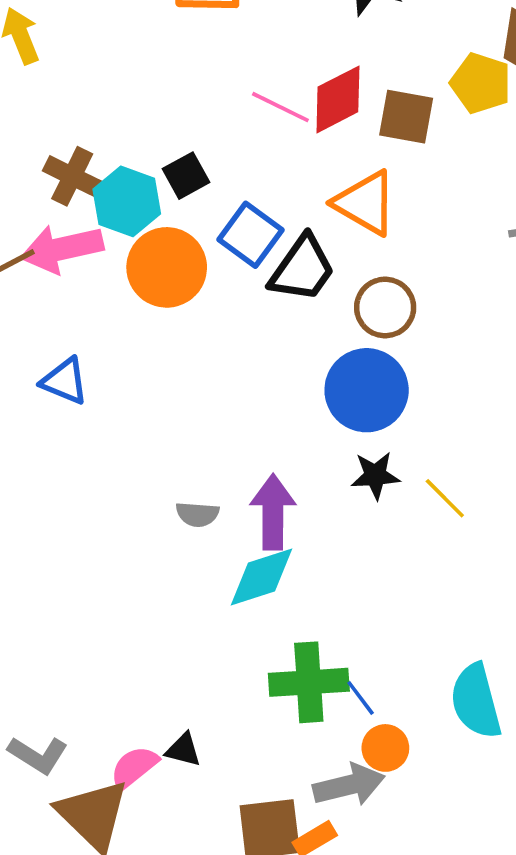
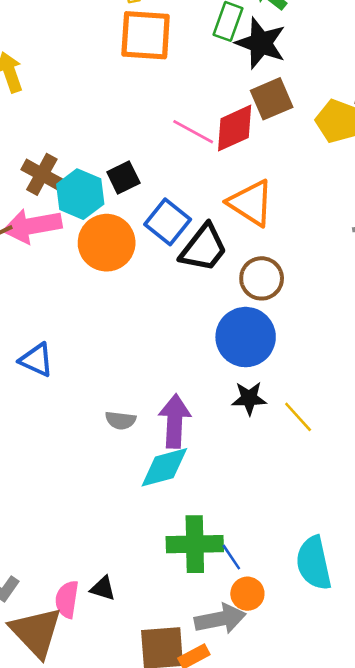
brown square: (406, 117) -> (272, 99), moved, turned -36
blue triangle: (65, 381) -> (36, 360), moved
pink semicircle: (134, 767) -> (67, 599), turned -45

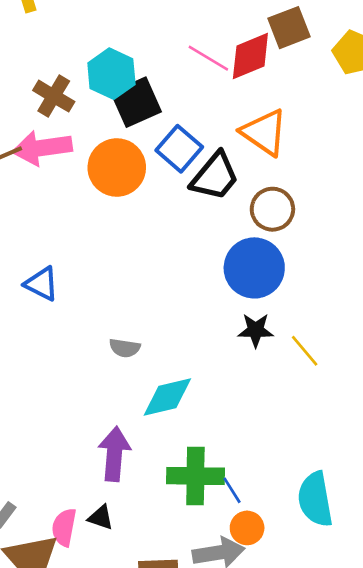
black square: (123, 178) -> (136, 102), size x1.5
cyan hexagon: (80, 194) -> (111, 74), moved
purple arrow: (175, 421) -> (114, 454), moved

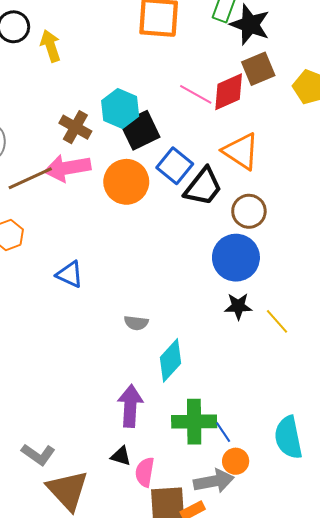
cyan diamond: (167, 397) -> (171, 360), turned -33
pink semicircle: (64, 527) -> (145, 472), moved

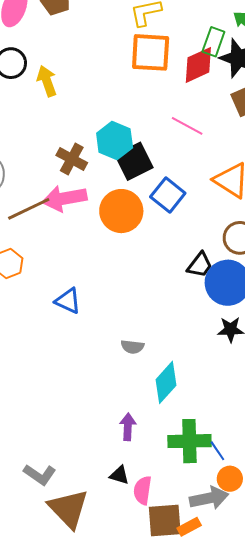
red diamond: (229, 92) -> (198, 65), moved
black trapezoid: (203, 187) -> (200, 265), moved, size x0.7
purple arrow: (130, 406) -> (128, 427), size x0.7

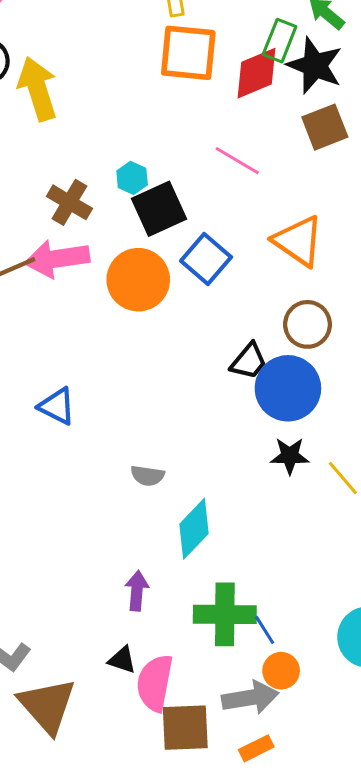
yellow arrow: (47, 81) -> (38, 89), size x1.4
cyan hexagon: (115, 141) -> (132, 178), size x0.6
pink semicircle: (143, 490) -> (155, 683), size x1.4
orange rectangle: (189, 527) -> (256, 748), moved

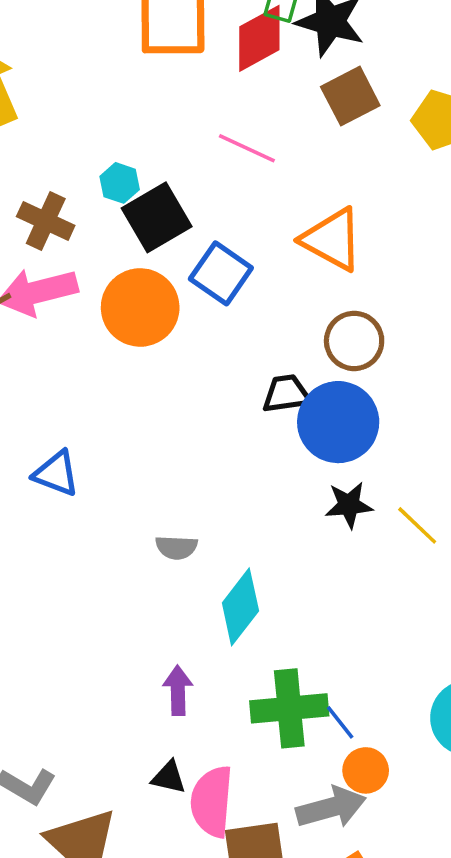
black trapezoid: (249, 361) -> (286, 394), turned -132

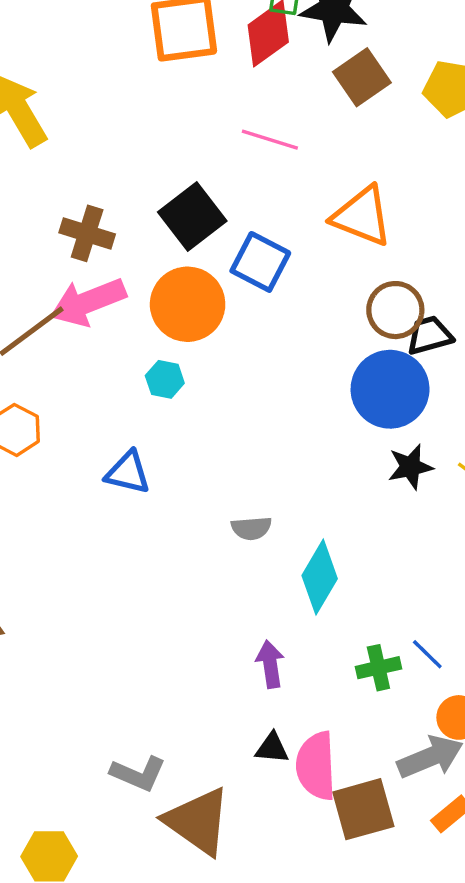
cyan hexagon: (120, 183) -> (165, 379), moved
black trapezoid: (286, 394) -> (430, 335), moved
green cross: (289, 708) -> (378, 668), size x0.6
blue line: (340, 722) -> (427, 654), moved

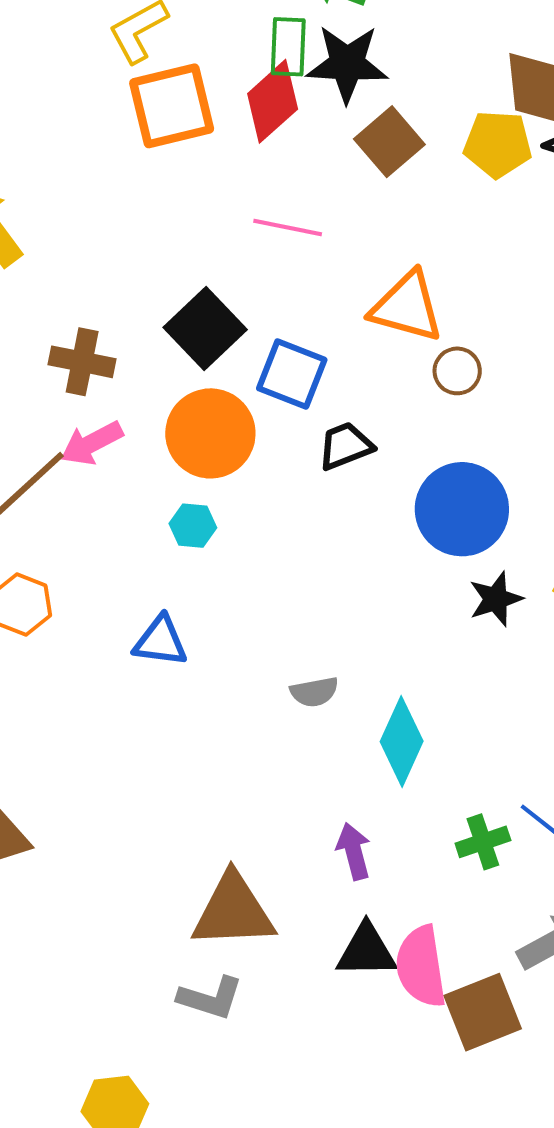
pink arrow: (88, 302) -> (92, 443), size x0.7
brown circle: (395, 310) -> (457, 371), moved, size x0.7
black trapezoid: (430, 335) -> (345, 446), moved
black triangle: (272, 748) -> (366, 951), size x1.5
brown triangle: (198, 821) -> (233, 911), moved, turned -32

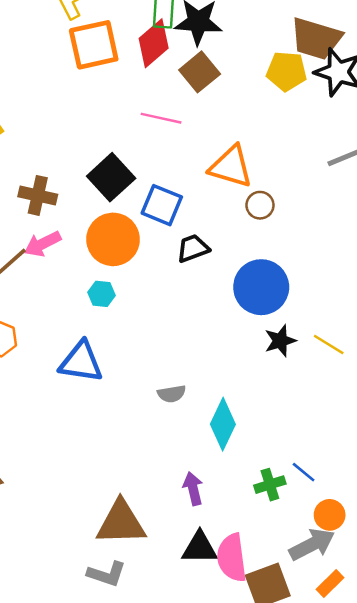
brown square: (389, 142) -> (200, 72), moved
blue triangle: (160, 641) -> (81, 362), size x1.4

